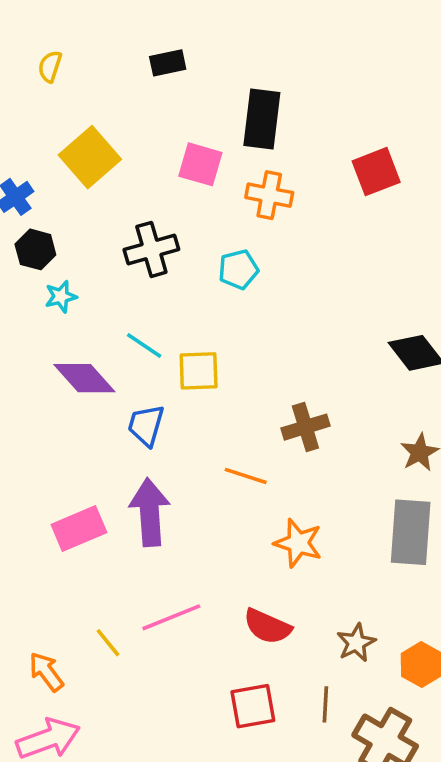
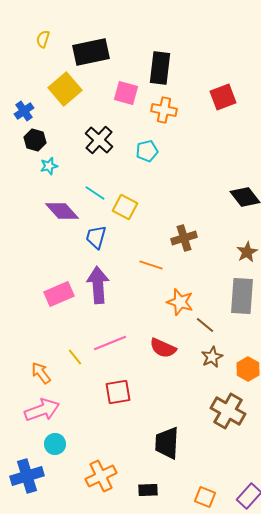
black rectangle: (168, 63) -> (91, 52), moved, size x1.8
black cross: (151, 249) -> (99, 140), turned -32
yellow square: (199, 371) -> (125, 207), turned 30
brown line: (325, 704) -> (205, 325), moved, turned -54
red square: (253, 706) -> (118, 392), moved

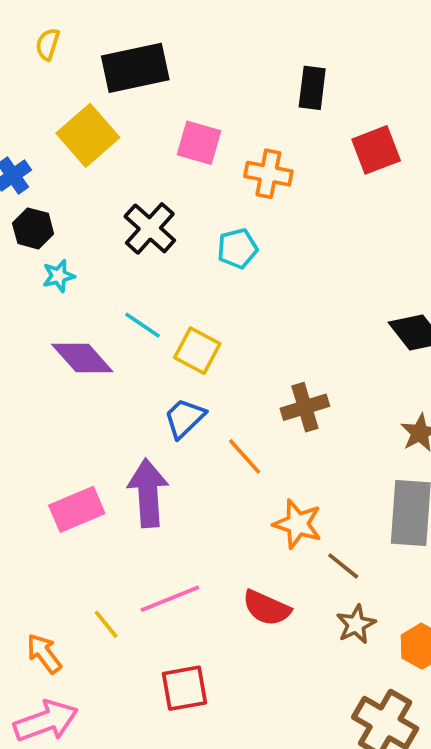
black rectangle: (160, 68) -> (312, 88), moved, size x0.7
blue trapezoid: (96, 237) -> (184, 418), moved, turned 30
orange line: (151, 265) -> (245, 456), turned 30

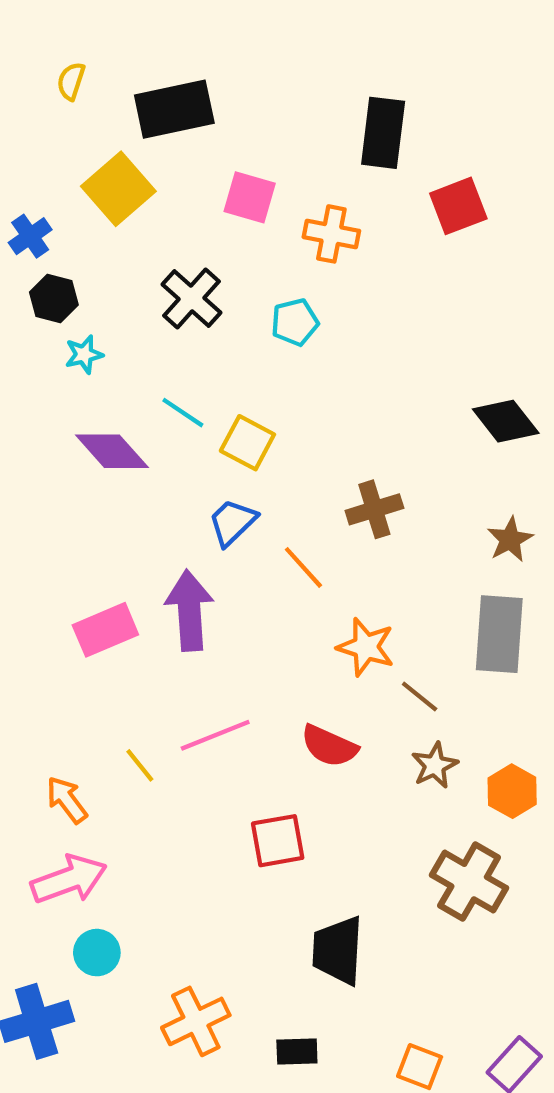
black rectangle: (312, 88) -> (383, 133), size x1.4
red square: (184, 688) -> (278, 841), moved

